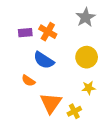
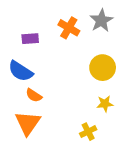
orange cross: (48, 32) -> (69, 28), moved
blue semicircle: (44, 60) -> (21, 71), moved
orange triangle: (51, 103) -> (28, 123), moved

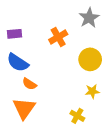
orange cross: (69, 28) -> (58, 37), moved, turned 30
purple rectangle: (30, 39) -> (14, 34), moved
yellow cross: (88, 132) -> (77, 116), turned -32

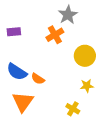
gray star: (89, 18) -> (68, 15), moved
blue semicircle: (18, 63) -> (17, 72), moved
orange semicircle: (29, 84) -> (38, 79), moved

